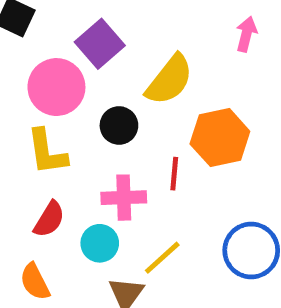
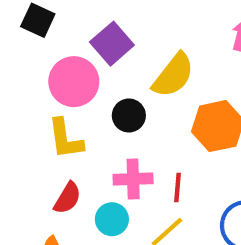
red line: (174, 174) -> (178, 187), moved

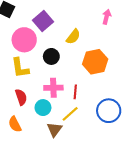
yellow semicircle: (173, 75) -> (73, 37), size x0.7
red semicircle: (67, 198) -> (21, 97), turned -49

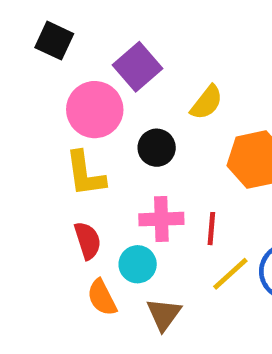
yellow line: (70, 114) -> (230, 274), moved
orange semicircle: (15, 124) -> (102, 298), moved

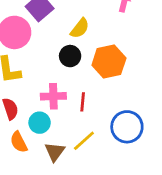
black circle: (157, 148) -> (70, 56), moved
yellow line: (230, 274) -> (84, 141), moved

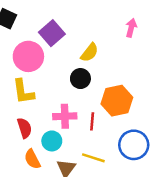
orange hexagon: (109, 62) -> (117, 101), moved
yellow line: (84, 141) -> (93, 158), turned 60

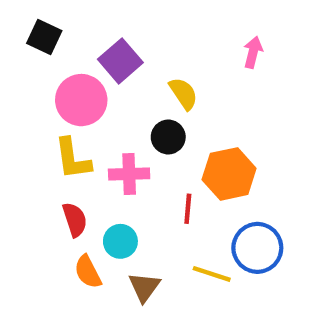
yellow semicircle: (90, 53) -> (183, 94), turned -72
pink cross: (65, 116) -> (129, 174), moved
yellow line: (93, 158) -> (212, 274), moved

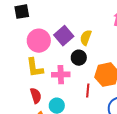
black square: (44, 37) -> (22, 12), turned -35
purple square: (120, 61) -> (64, 36), moved
yellow semicircle: (183, 94) -> (86, 38), turned -126

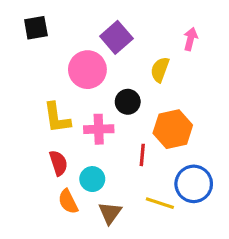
purple square: (64, 36) -> (116, 37), moved
yellow semicircle: (86, 38) -> (160, 70), moved
pink circle: (39, 41) -> (87, 70), moved

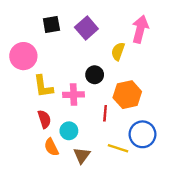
black square: (36, 28) -> (51, 25), moved
pink arrow: (190, 39) -> (140, 29), size x1.6
pink circle: (87, 70) -> (23, 56), moved

